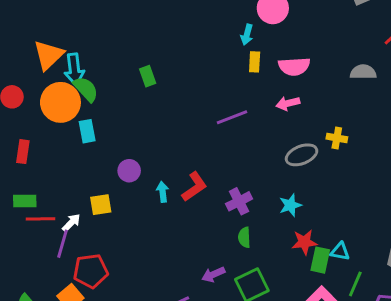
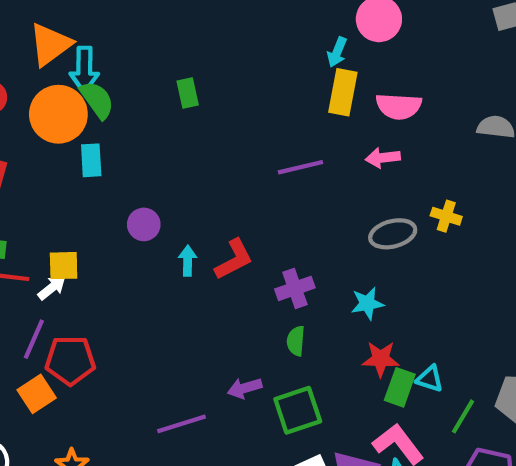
yellow rectangle: (255, 62) -> (343, 92), size x1.5
yellow square: (101, 205) -> (64, 266), moved
purple line: (63, 244) -> (34, 339), moved
green line: (355, 284) -> (463, 416), moved

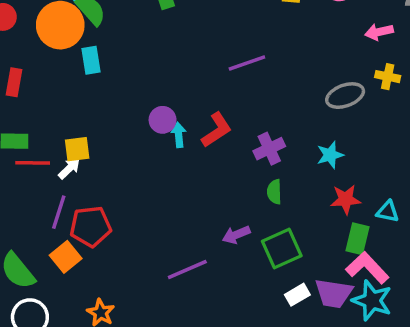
pink arrow: (383, 158) -> (379, 32), moved
purple line: (300, 167) -> (247, 63), moved
purple circle: (144, 224) -> (163, 120), moved
green rectangle: (400, 387) -> (358, 239), moved

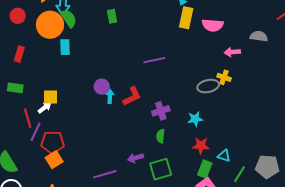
yellow cross: (388, 77) -> (224, 77), moved
red line: (33, 163) -> (28, 118), moved, turned 66
orange square: (66, 257) -> (54, 160), moved

